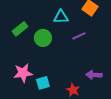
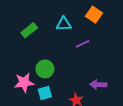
green rectangle: (20, 29) -> (29, 30), moved
green circle: (43, 38) -> (45, 69), moved

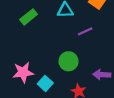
green circle: (45, 69) -> (69, 61), moved
cyan square: (45, 93) -> (45, 83), turned -32

